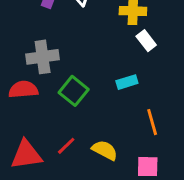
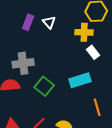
cyan rectangle: (127, 82) -> (80, 80), size x1.5

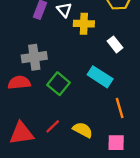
yellow cross: (84, 32) -> (84, 24), moved
cyan rectangle: (80, 80) -> (100, 77), turned 50

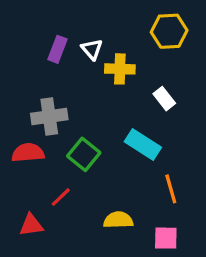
red line: (53, 126) -> (61, 197), moved
yellow semicircle: (83, 130) -> (118, 220), turned -30
red triangle: (22, 133) -> (31, 225), size x0.7

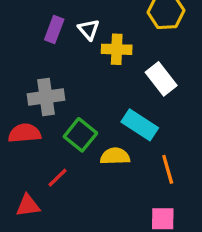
white rectangle: (164, 99) -> (161, 79), size x1.4
yellow semicircle: (118, 220) -> (115, 156), moved

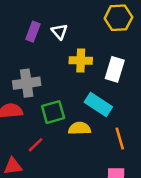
yellow cross: (117, 49) -> (81, 61), moved
white rectangle: (161, 79) -> (115, 69), turned 55
green square: (80, 135) -> (53, 112), turned 35

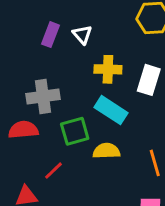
cyan rectangle: (98, 105) -> (111, 110), moved

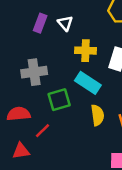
red semicircle: (23, 130) -> (19, 114), moved
yellow semicircle: (106, 151) -> (97, 115), moved, turned 84

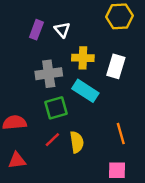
gray cross: (34, 72) -> (49, 74), moved
yellow semicircle: (97, 115) -> (77, 142), moved
red line: (42, 131) -> (52, 140), moved

